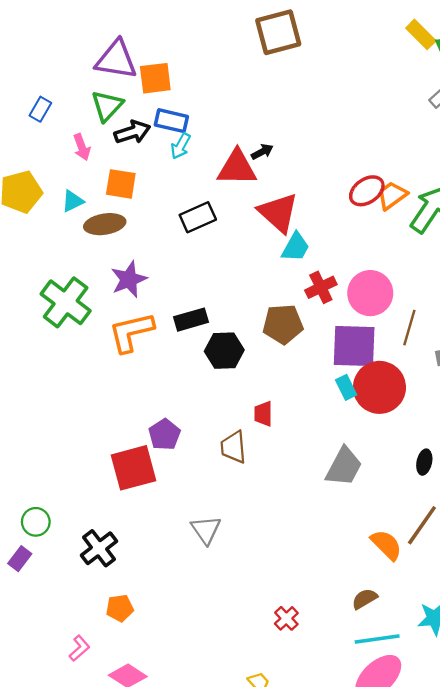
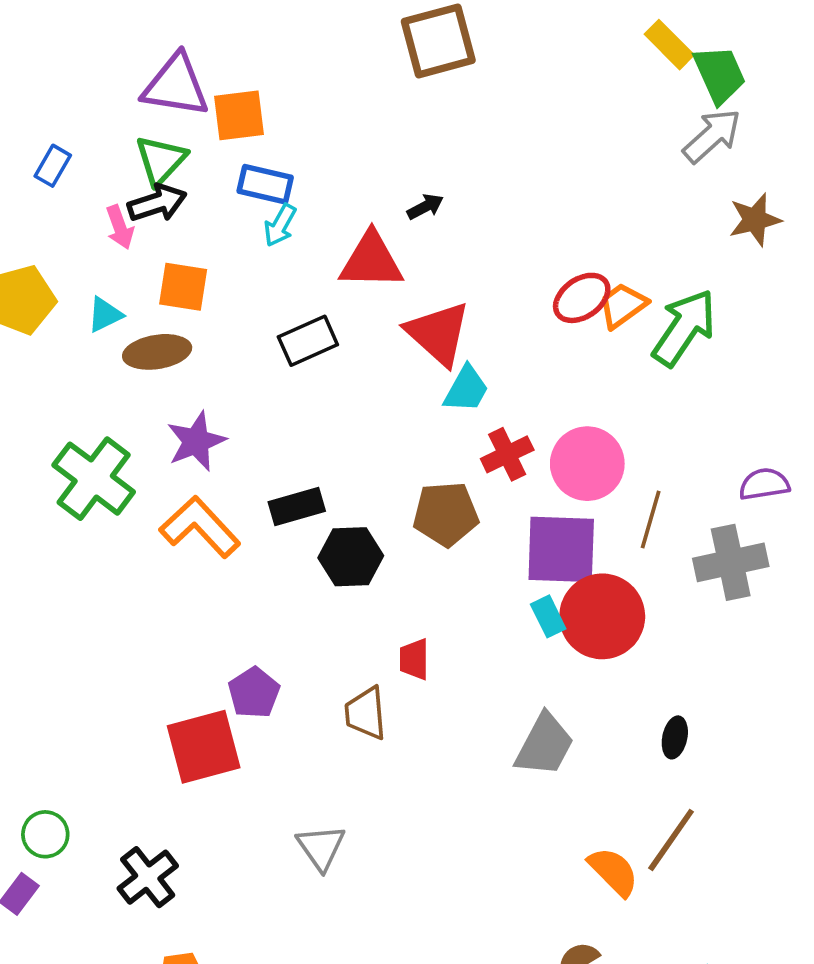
black arrow: (132, 132) -> (157, 203), moved
black arrow: (262, 152) -> (425, 207), moved
orange L-shape: (131, 332) -> (200, 527), turned 60

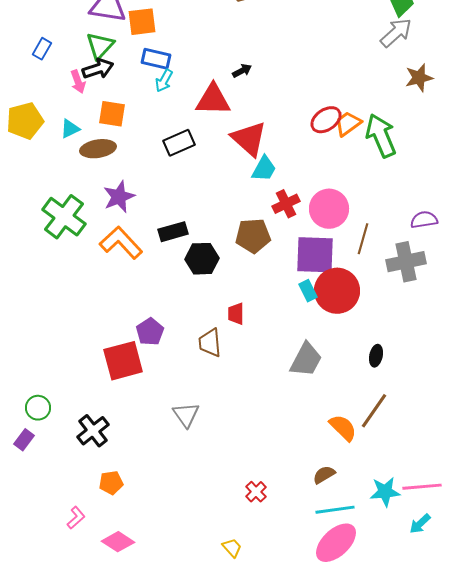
green arrow: (684, 328) -> (381, 136), turned -57

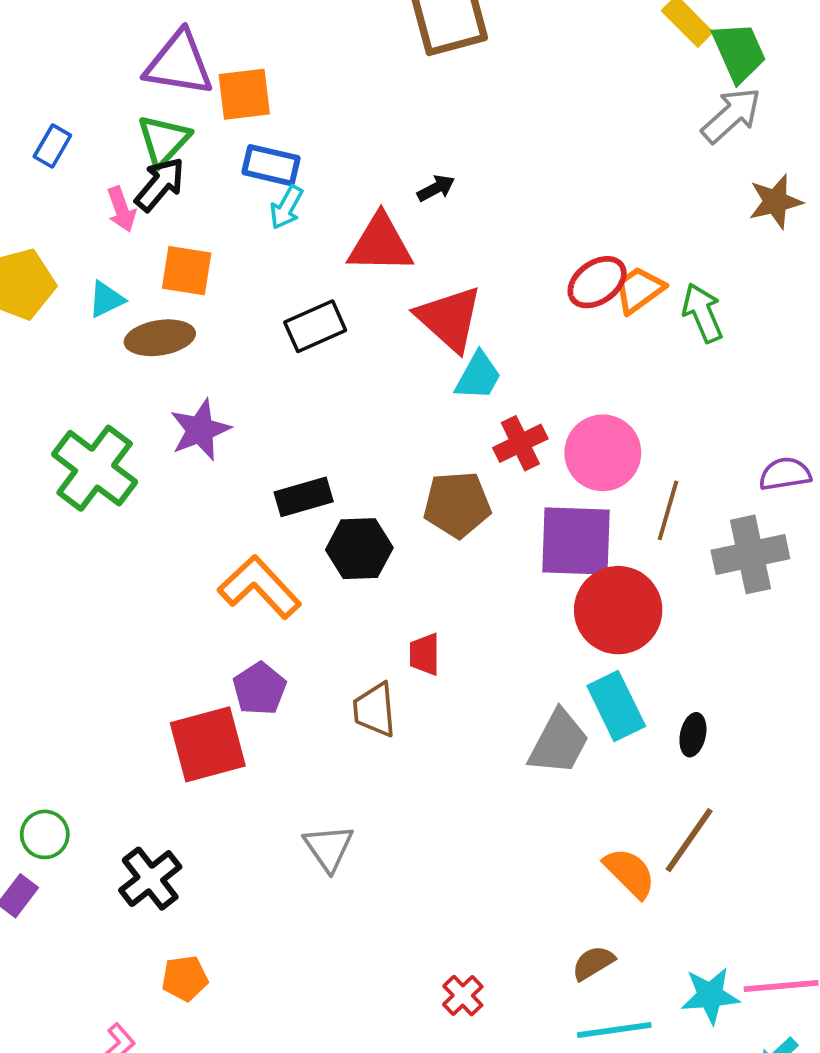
black arrow: (98, 69) -> (160, 184), turned -32
green arrow: (381, 136) -> (703, 313), size x0.7
orange L-shape: (121, 243) -> (260, 587), moved
cyan rectangle: (308, 291) -> (616, 706), moved, size x1.6

